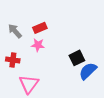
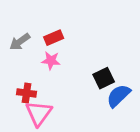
gray arrow: (15, 31) -> (20, 42), turned -84
red cross: (13, 60) -> (27, 93), moved

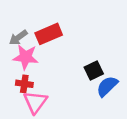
red rectangle: (54, 38) -> (49, 34), size x1.5
pink star: (51, 61) -> (26, 57), moved, size x1.5

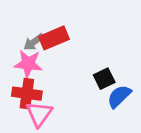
gray arrow: (18, 38) -> (34, 42), moved
red cross: (24, 84) -> (27, 94), size x1.5

